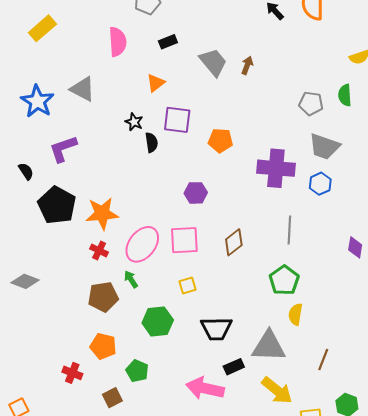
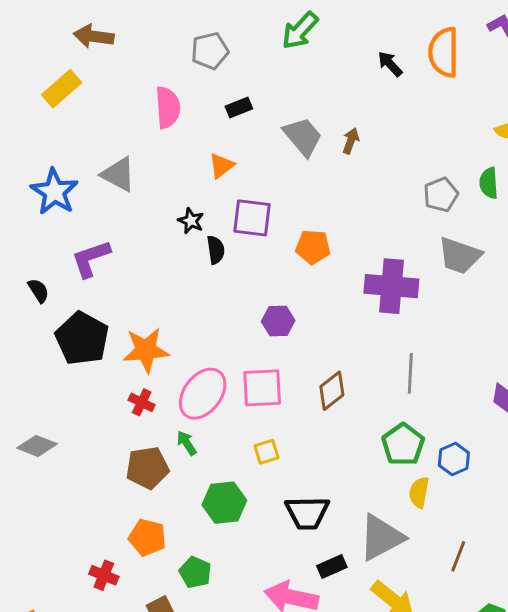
gray pentagon: (311, 103) -> (441, 195), turned -30
blue hexagon: (320, 184) -> (454, 459), moved
gray triangle: (269, 346) -> (381, 537), turned -30

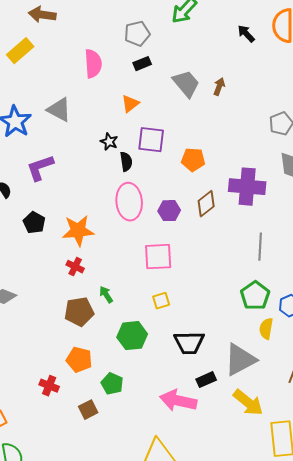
gray pentagon: (210, 51) -> (137, 34), moved
black pentagon: (82, 338) -> (34, 223), size x0.6
brown diamond: (332, 391) -> (206, 204), moved
pink ellipse: (203, 394) -> (129, 202), moved, turned -42

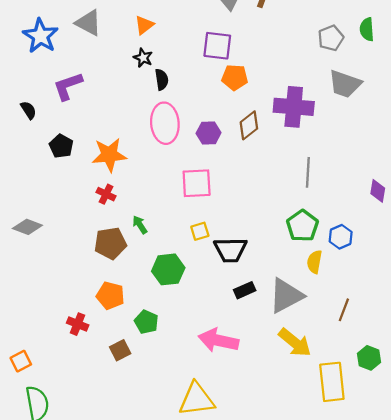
orange triangle: (130, 104) -> (144, 25), moved
purple square: (151, 140) -> (217, 46), moved
black trapezoid: (189, 343) -> (230, 250), moved
black rectangle: (206, 380) -> (245, 290), moved

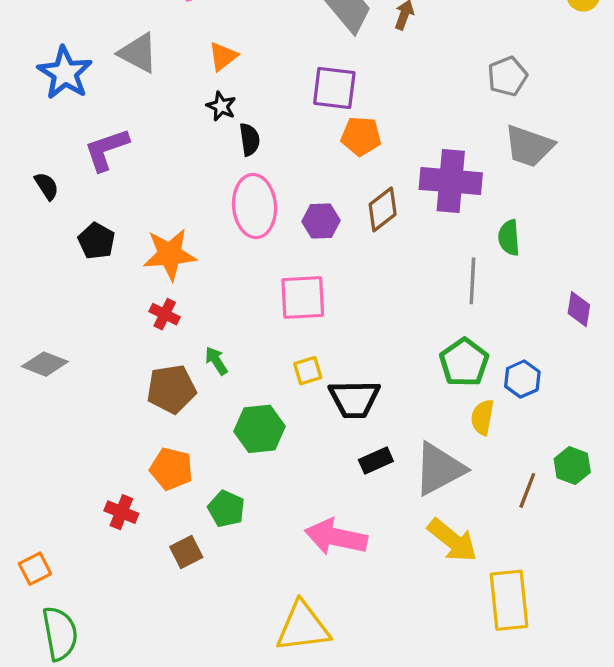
green semicircle: (367, 29) -> (509, 238), moved
green hexagon: (369, 358) -> (572, 466), moved

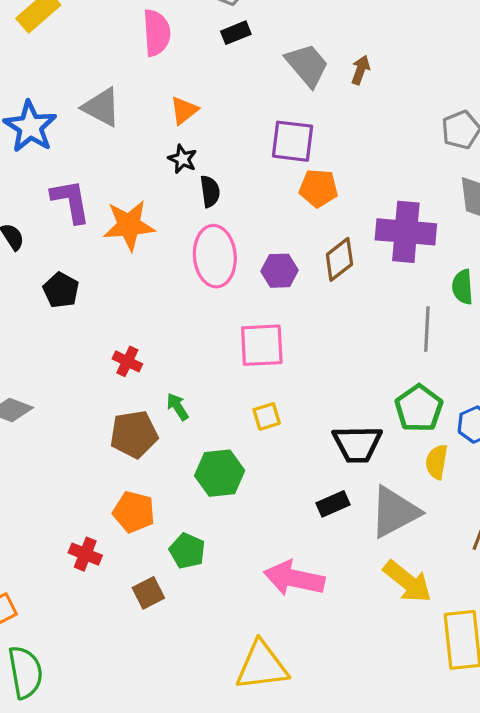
purple L-shape: (106, 149) -> (71, 201), turned 99
orange star: (170, 254) -> (129, 225), moved
black trapezoid: (354, 399) -> (357, 444), moved

